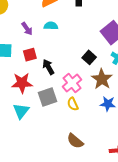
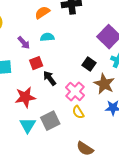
red square: (30, 55) -> (36, 63), moved
gray square: (47, 97) -> (50, 121), moved

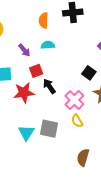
orange semicircle: (42, 13) -> (44, 20), turned -56
red star: (25, 97) -> (24, 93), moved
gray square: (50, 121) -> (49, 129), turned 36
brown semicircle: (85, 149) -> (83, 157), turned 72

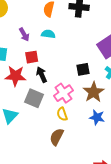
black square: (89, 73) -> (83, 69), turned 32
gray square: (49, 129) -> (34, 98), moved
brown semicircle: (83, 157) -> (57, 137), moved

